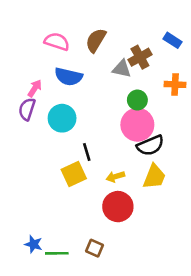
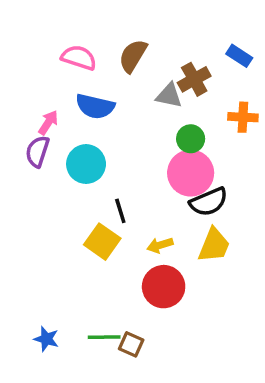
yellow square: (74, 174) -> (102, 242), turned -30
green line: (57, 253) -> (104, 337), moved

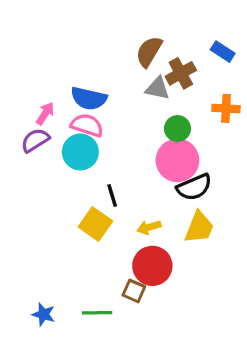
brown semicircle: (133, 56) -> (149, 52), moved
pink semicircle: (79, 58) -> (87, 125), moved
purple semicircle: (37, 151) -> (35, 140), turned 40
brown square: (131, 344) -> (134, 291), moved

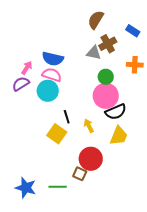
brown semicircle: (149, 52) -> (96, 20), moved
yellow arrow: (149, 227) -> (89, 126), moved, turned 80
blue star: (44, 314) -> (26, 188), size x1.5

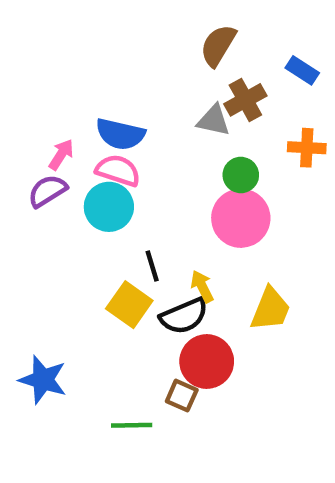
black semicircle: (116, 112) -> (184, 316), moved
blue star: (26, 188) -> (43, 380), moved

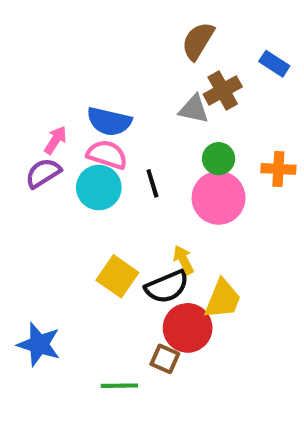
orange cross: (307, 148) -> (278, 169), moved
black line: (152, 266) -> (152, 183), moved
yellow trapezoid: (270, 309) -> (223, 299), moved

